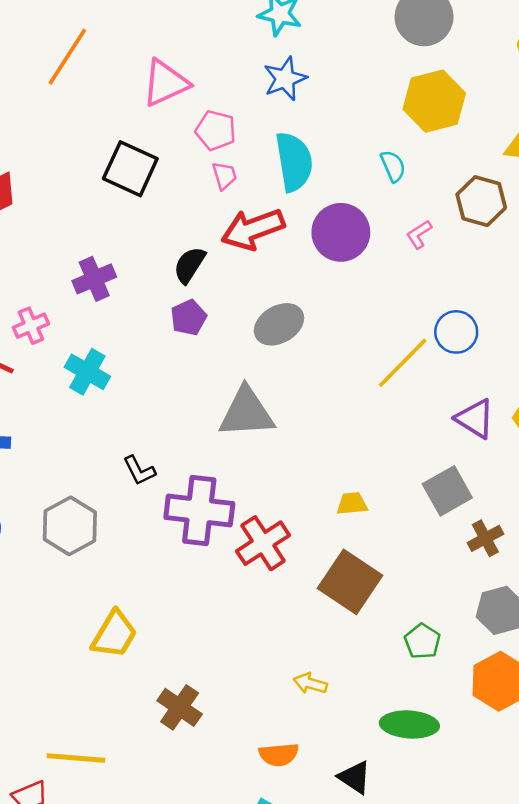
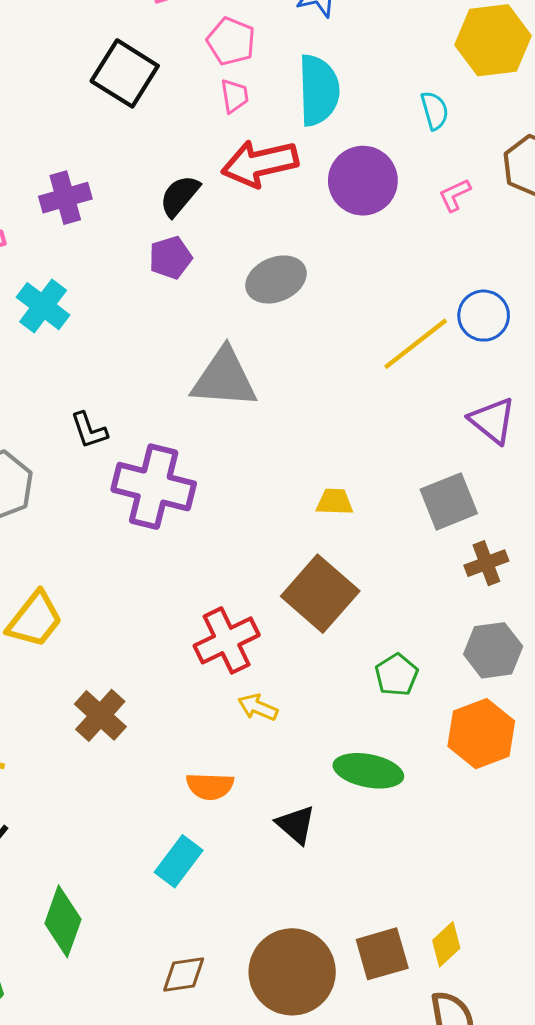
red cross: (263, 543) -> (227, 640), moved

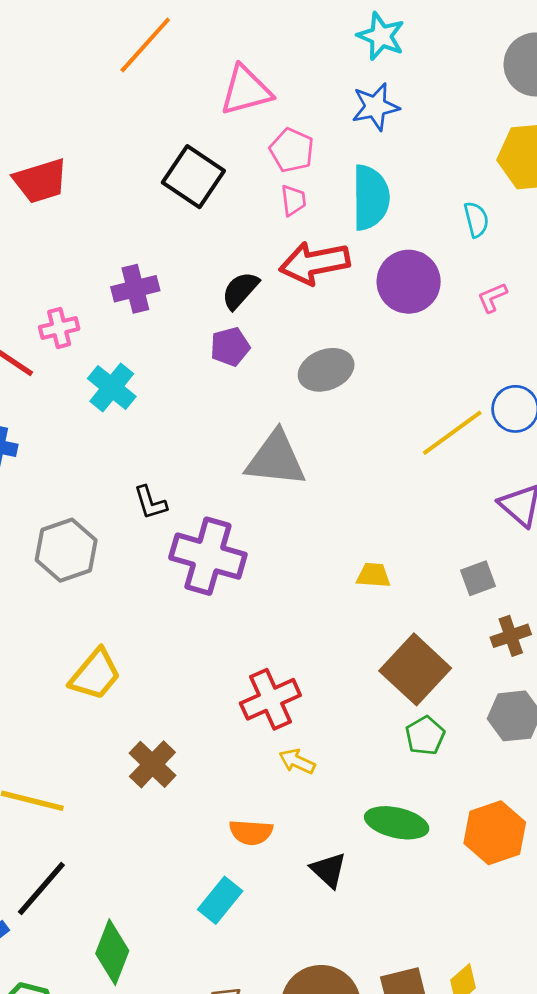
gray square: (449, 501) -> (478, 578), size x0.7
brown square: (320, 594) -> (415, 669), moved
orange hexagon: (481, 734) -> (495, 833), moved

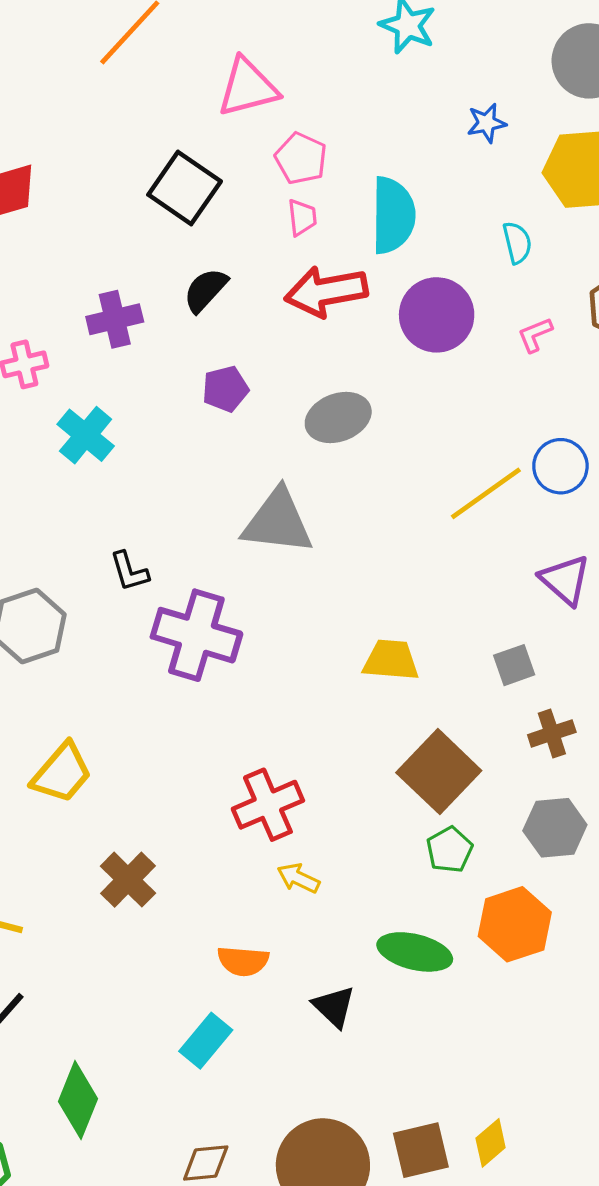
blue star: (375, 107) -> (487, 123), moved, size x0.7
black semicircle: (240, 290) -> (205, 290), moved
yellow trapezoid: (373, 575) -> (391, 660), size x1.4
orange hexagon: (495, 833) -> (515, 924), moved

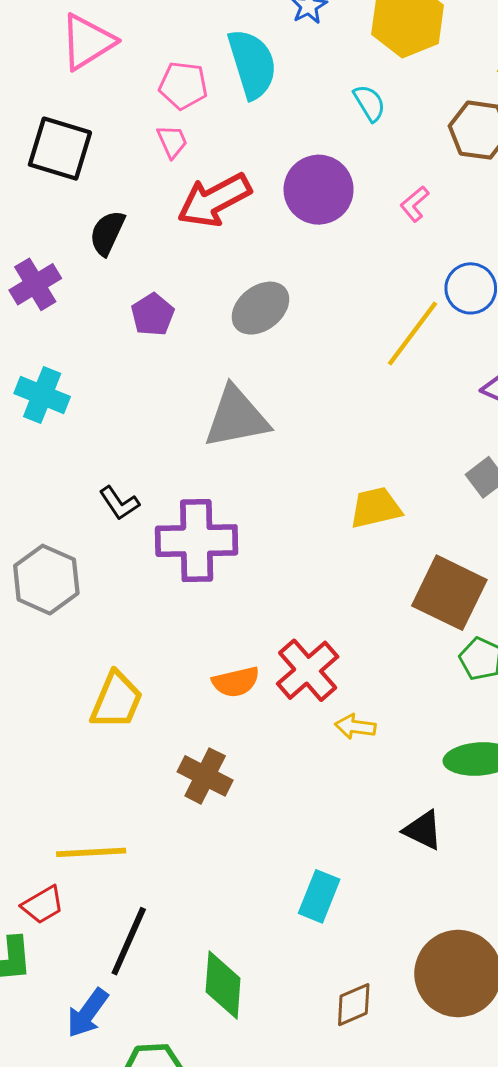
pink pentagon: (301, 158) -> (183, 85), moved
cyan semicircle: (393, 215) -> (252, 64), moved
pink L-shape: (535, 335) -> (415, 204), moved
orange semicircle: (243, 961) -> (236, 682), moved

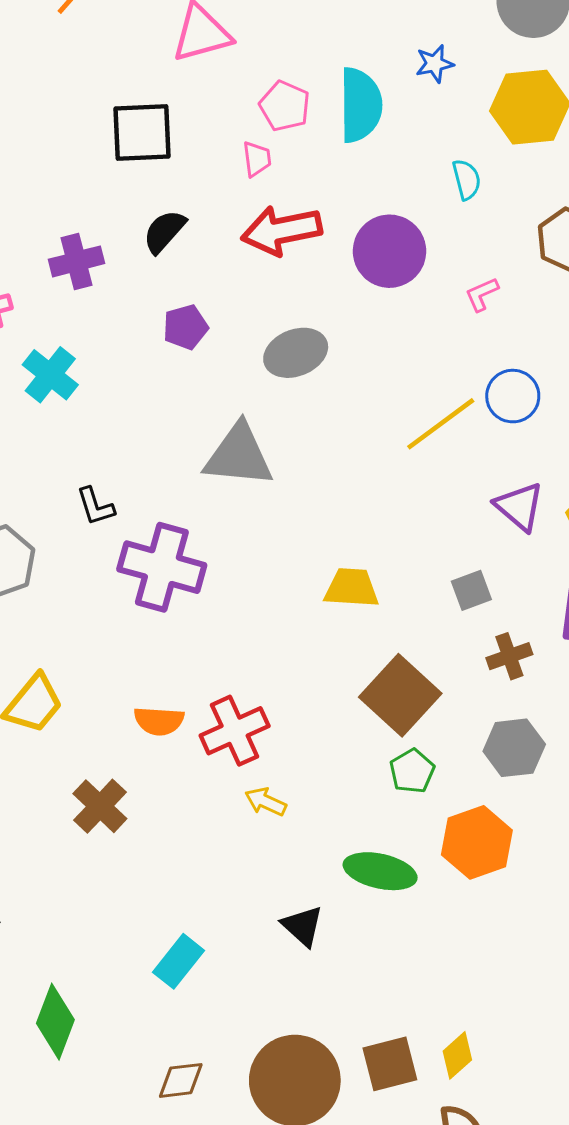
black square: (60, 149) -> (142, 132), turned -36

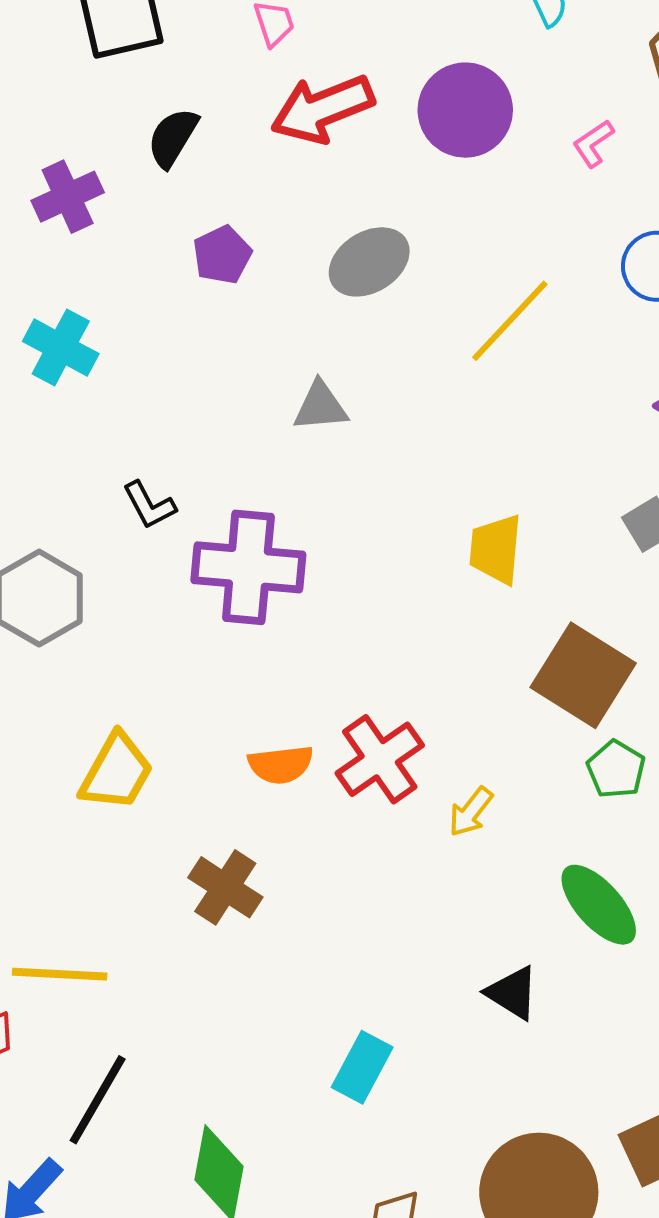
yellow line: (441, 424) -> (510, 321), moved
gray triangle: (239, 455) -> (320, 406), size x0.6
yellow trapezoid: (352, 588) -> (496, 549), turned -78
yellow arrow: (266, 802) -> (471, 812), moved, turned -66
green ellipse: (380, 871) -> (599, 905), turned 46

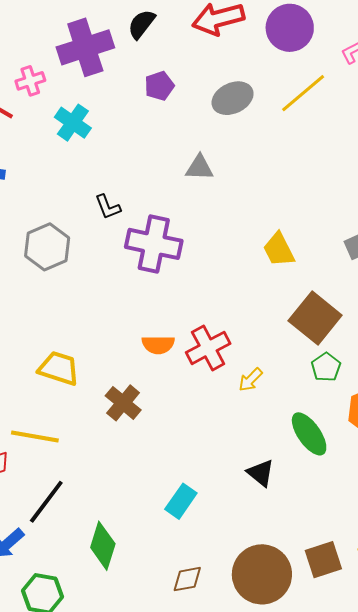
purple cross: (68, 197) -> (85, 47), size x1.6
yellow line: (510, 321) -> (303, 93), moved
yellow trapezoid: (496, 549) -> (279, 250), turned -39
yellow trapezoid: (116, 772) -> (59, 368), moved, turned -108

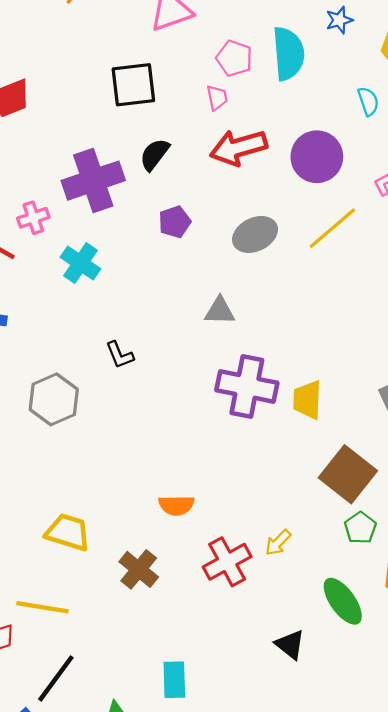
purple cross: (154, 244) -> (247, 386), moved
yellow trapezoid: (279, 250) -> (307, 400), turned 30
red cross: (208, 348) -> (227, 562), moved
cyan rectangle: (181, 501) -> (174, 680), moved, turned -36

